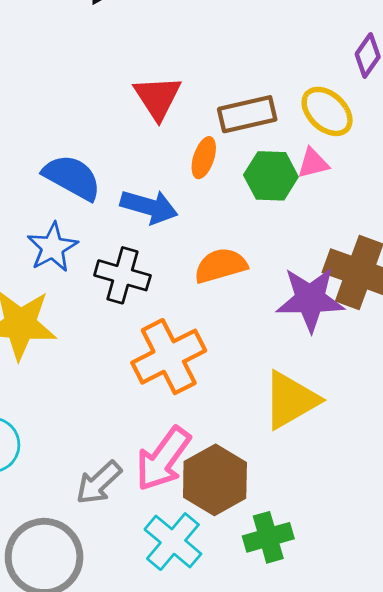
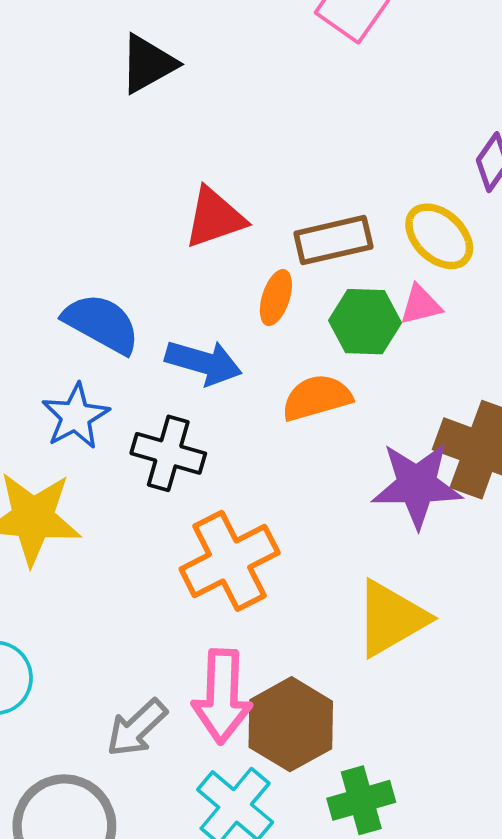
red triangle: (158, 97) -> (215, 218), turned 44
orange semicircle: (221, 266) -> (317, 398), moved
pink arrow: (163, 459) -> (222, 696), turned -34

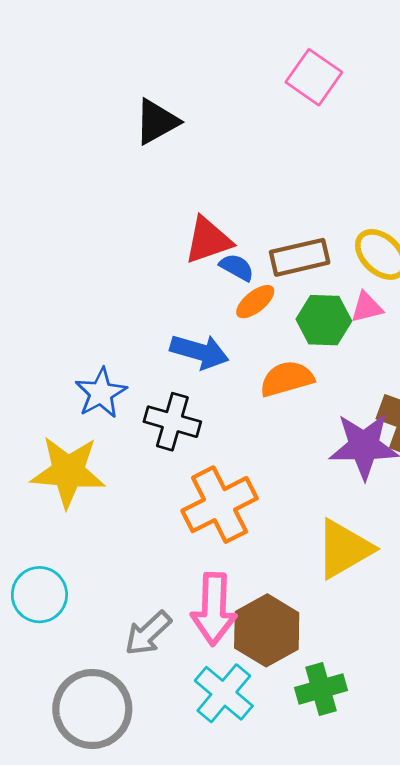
orange ellipse: (276, 298) -> (255, 302), turned 33
blue semicircle: (102, 323) -> (237, 267), moved, size x0.6

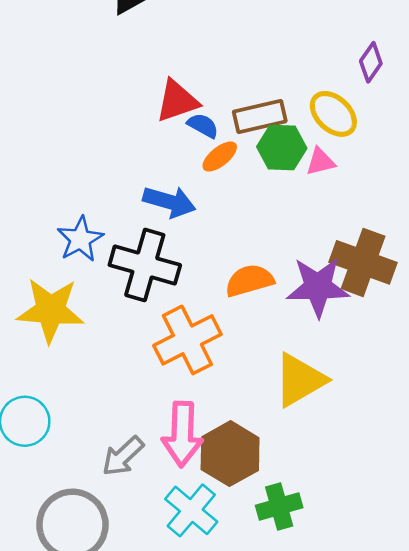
green hexagon: (324, 320) -> (282, 147), moved
orange semicircle: (287, 379) -> (249, 280), moved
black cross: (172, 422) -> (145, 265), size x1.4

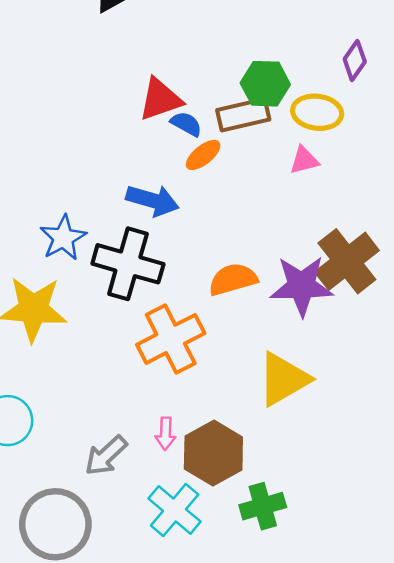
yellow ellipse: (333, 114) -> (317, 112), turned -36
green hexagon: (282, 147) -> (265, 84), moved
brown cross: (363, 262) -> (347, 261), turned 32
pink arrow: (182, 434) -> (166, 434), size x0.5

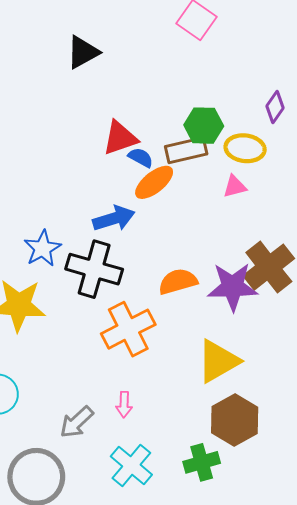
orange ellipse: (203, 155) -> (154, 182), size x1.4
blue arrow: (153, 200) -> (114, 219), turned -33
brown hexagon: (213, 453) -> (235, 420), moved

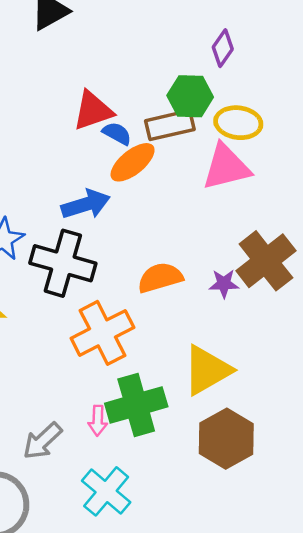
purple diamond: (275, 107) -> (223, 48), moved
pink triangle: (235, 186) -> (226, 167), size x1.8
purple star: (233, 287) -> (224, 284), size x0.5
green cross: (202, 462) -> (136, 405), moved, size x1.4

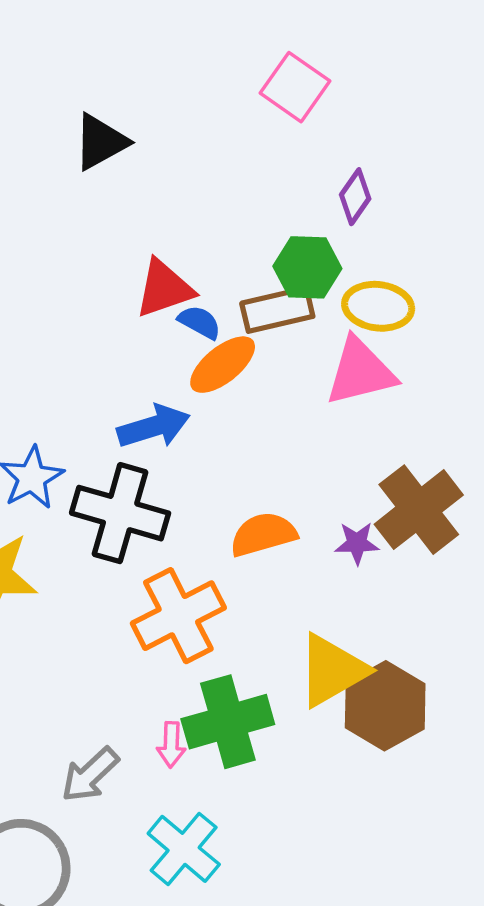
brown hexagon: (226, 439) -> (385, 706), moved

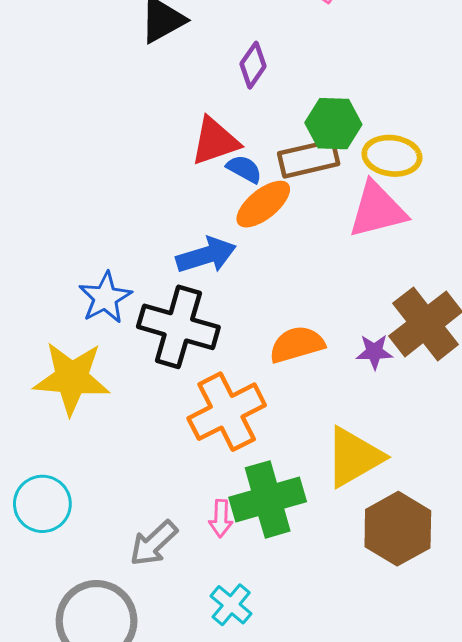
purple diamond: (355, 197) -> (253, 65), moved
brown hexagon: (385, 706) -> (398, 529), moved
cyan cross: (184, 849) -> (231, 605), size x0.7

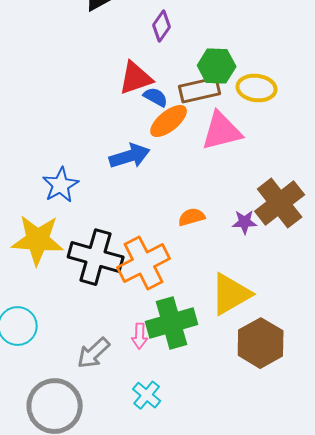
pink triangle: (377, 210) -> (222, 131), moved
black cross: (178, 327) -> (96, 257), moved
orange semicircle: (297, 344) -> (192, 217), size x0.7

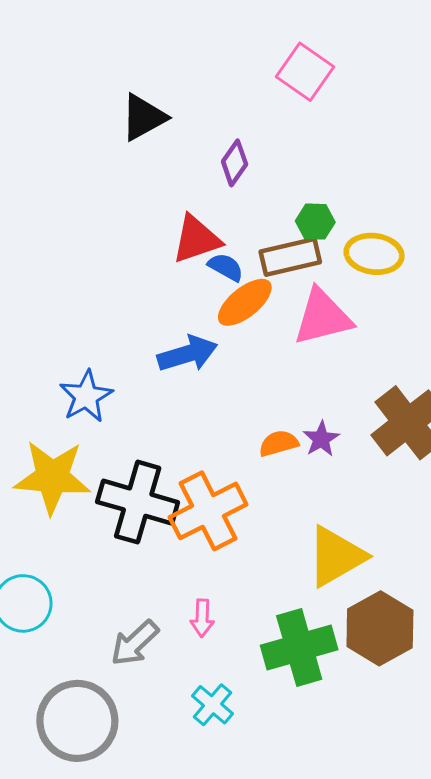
green hexagon: (217, 66) -> (315, 222), size x0.7
purple star: (245, 222) -> (321, 439), moved, turned -30
green cross: (172, 323) -> (299, 647), moved

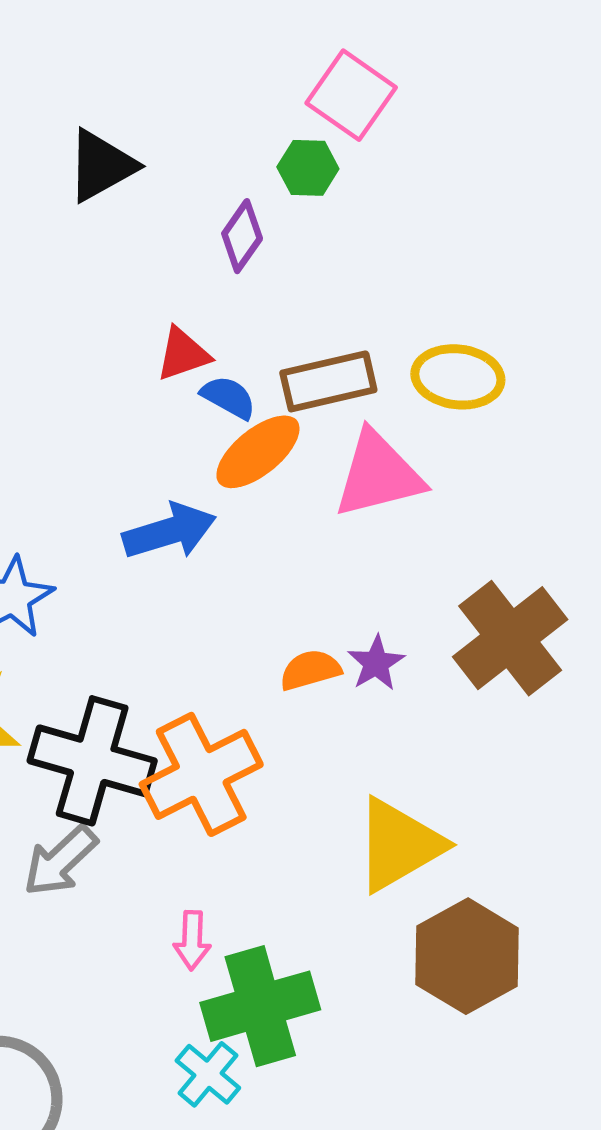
green hexagon: (315, 222) -> (308, 168), moved
red triangle: (196, 239) -> (183, 354), size x0.7
gray arrow: (135, 643) -> (60, 861), moved
green cross: (299, 647) -> (260, 1006), moved

